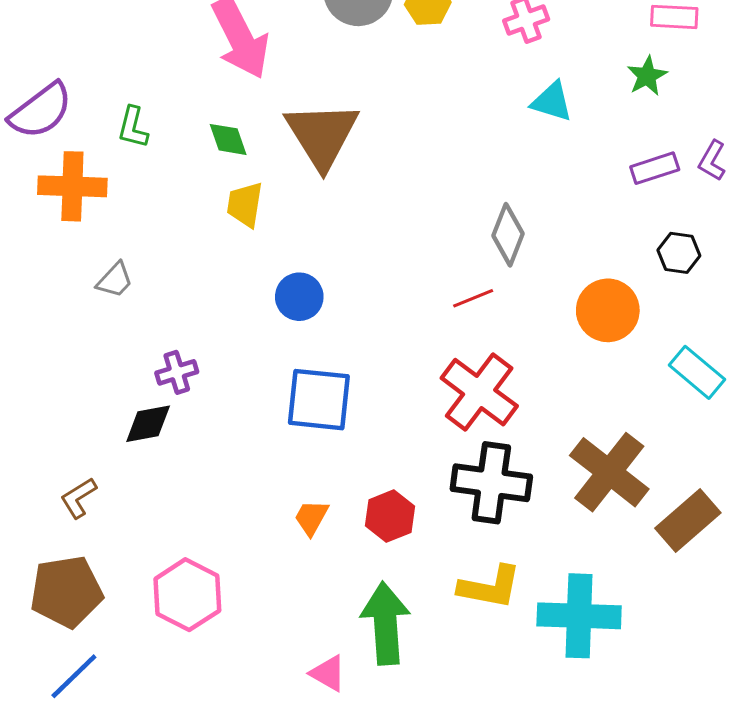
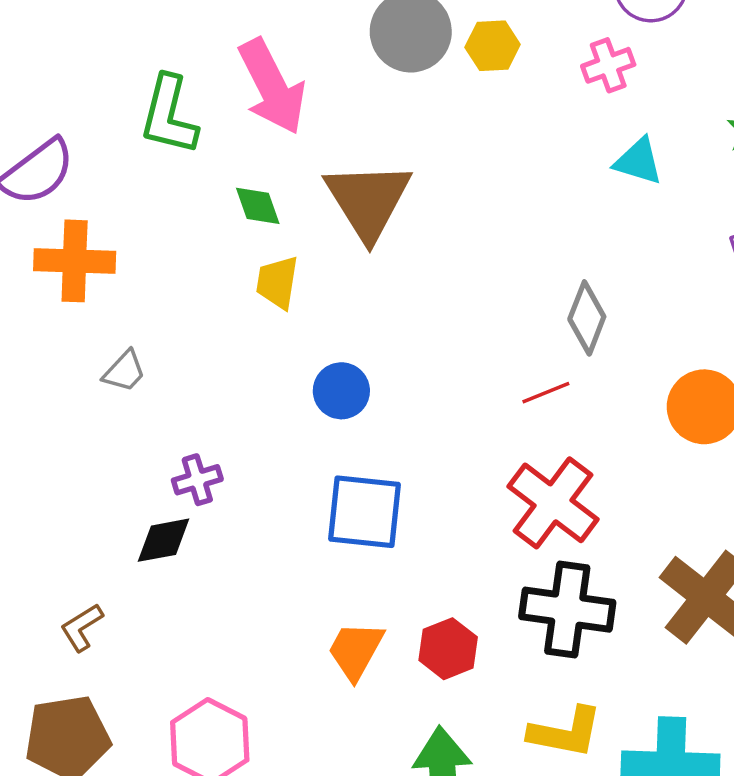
green L-shape: (133, 127) -> (169, 115), moved, size x1.6
orange trapezoid: (311, 518) -> (356, 650), size x1.4

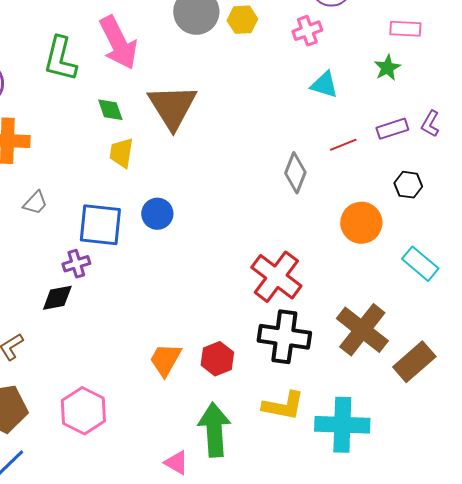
red line: (546, 393) -> (343, 145), moved
blue square: (364, 512) -> (100, 225), moved

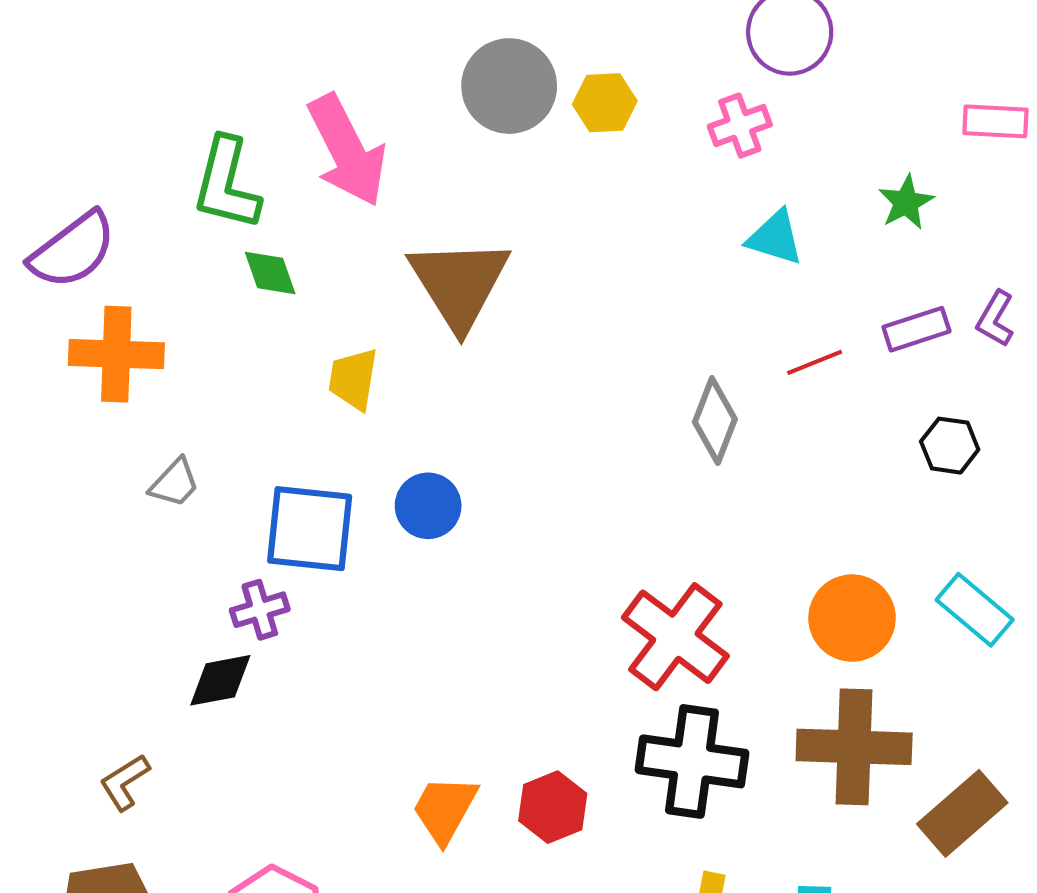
pink rectangle: (405, 29) -> (995, 121), moved
green diamond: (110, 110) -> (270, 273), moved
orange circle: (361, 223) -> (852, 618), moved
brown cross: (362, 330) -> (854, 747), turned -36

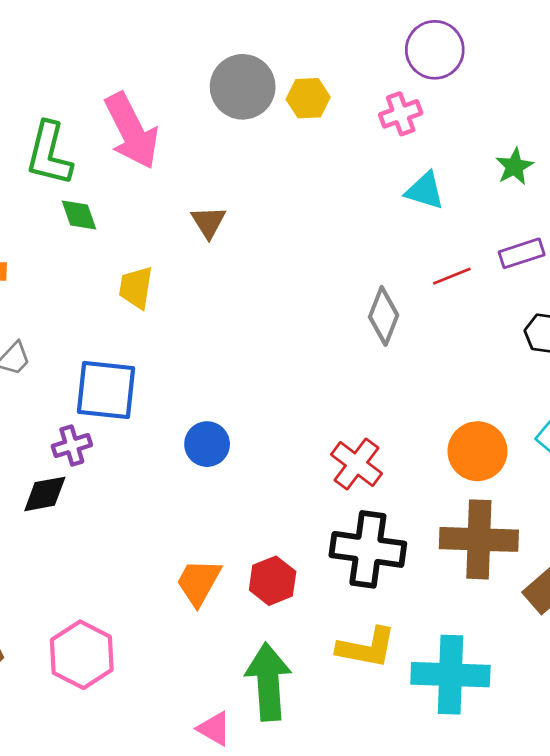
brown triangle: (459, 283) -> (208, 222), size x0.5
blue circle: (428, 506) -> (207, 444), moved
red cross: (675, 637) -> (356, 464), size x0.7

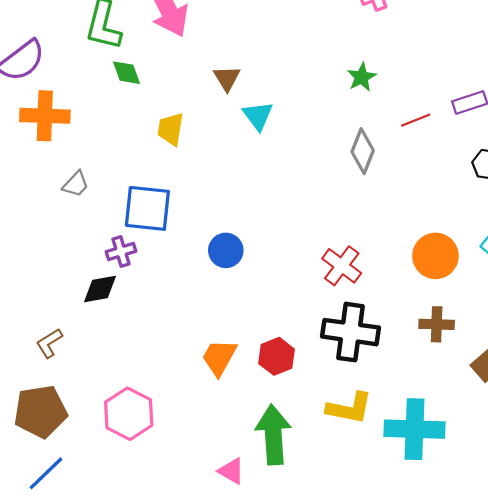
green star: (514, 167) -> (362, 77), moved
cyan triangle: (425, 191) -> (258, 116), moved, turned 36
brown cross: (479, 539) -> (437, 324), size x0.6

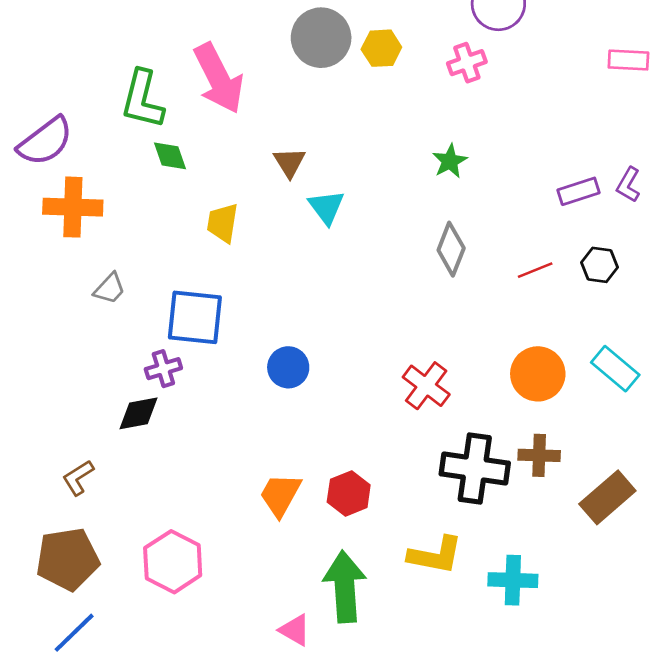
red line: (416, 120) -> (535, 270), moved
black cross: (351, 332) -> (475, 468), moved
cyan cross: (415, 429) -> (513, 580), size x0.7

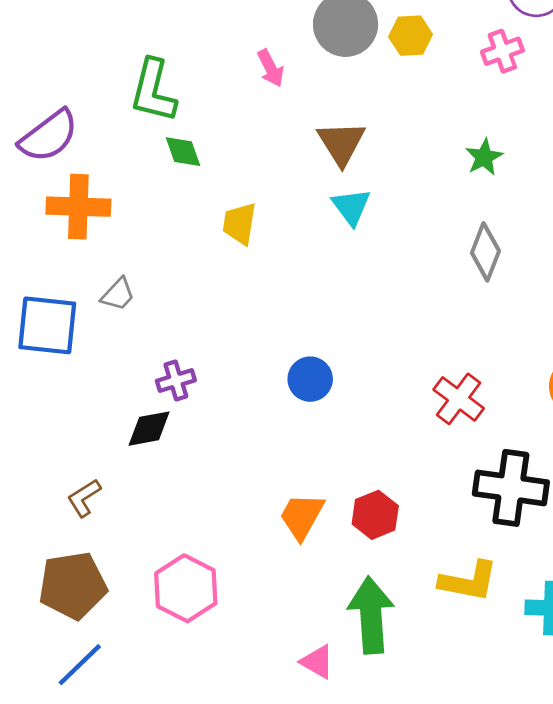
pink arrow: (219, 78) -> (271, 68), moved, size x0.5
brown triangle: (290, 162) -> (341, 143), moved, size x1.4
blue square: (195, 317) -> (47, 325), moved

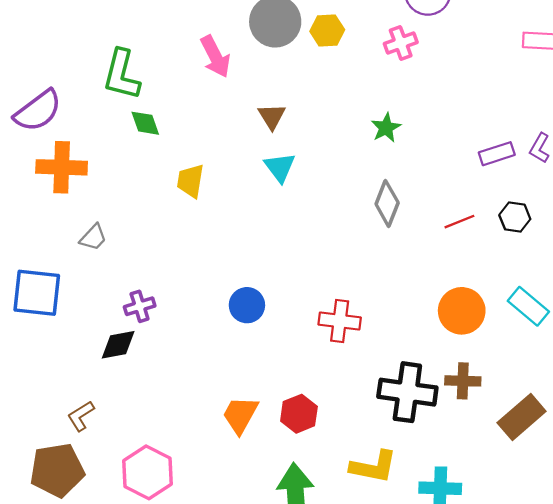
pink arrow: (271, 68) -> (215, 57), size x1.4
brown triangle: (341, 143) -> (272, 116), size x0.7
blue square: (47, 325) -> (37, 293), moved
red cross: (459, 399) -> (340, 321), moved, turned -30
brown L-shape: (84, 498) -> (81, 416), moved

